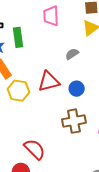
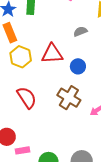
brown cross: (74, 121) -> (69, 98), turned 30
red semicircle: (35, 149) -> (27, 98), moved

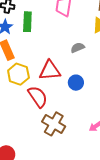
red semicircle: (27, 98) -> (38, 97), moved
brown cross: (69, 98) -> (54, 124), moved

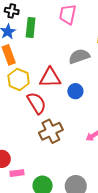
gray semicircle: (78, 48) -> (79, 56), size x1.5
brown cross: (54, 124) -> (51, 131), turned 30

